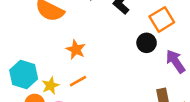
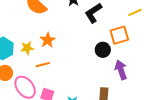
yellow star: (50, 86) -> (27, 48), moved

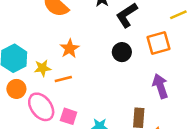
yellow star: (27, 48) -> (42, 68), moved
black circle: (103, 50) -> (122, 52), moved

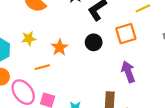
orange star: (70, 49) -> (60, 47), moved
yellow star: (42, 68) -> (29, 39), moved

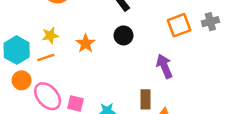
orange square: (126, 34) -> (179, 25), moved
orange line: (42, 67) -> (46, 58), moved

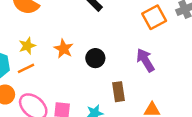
black circle: (123, 35) -> (95, 58), moved
brown rectangle: (145, 99) -> (119, 92), moved

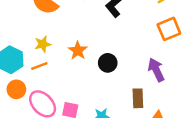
brown rectangle: (119, 92) -> (138, 98), moved

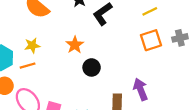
orange star: (78, 51) -> (75, 45), moved
purple arrow: (156, 70) -> (141, 89), moved

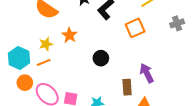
orange square: (151, 40) -> (135, 28), moved
orange star: (75, 45) -> (69, 35), moved

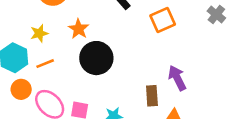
gray cross: (177, 23) -> (216, 14), turned -32
yellow star: (46, 44) -> (39, 33), moved
black circle: (101, 58) -> (96, 58), moved, size x1.6

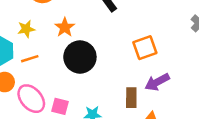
orange square: (163, 20) -> (145, 48), moved
purple arrow: (177, 78) -> (157, 82), turned -95

